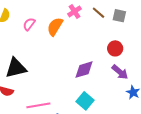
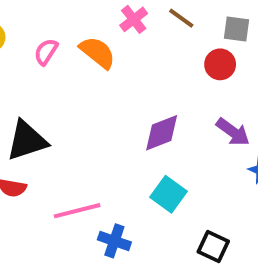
gray square: (119, 16) -> (236, 29), moved
orange semicircle: (55, 27) -> (97, 53), turned 102
red circle: (115, 48) -> (220, 64), moved

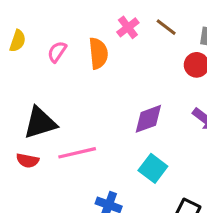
orange semicircle: (97, 53) -> (98, 53), turned 44
pink line: (77, 211) -> (77, 153), moved

